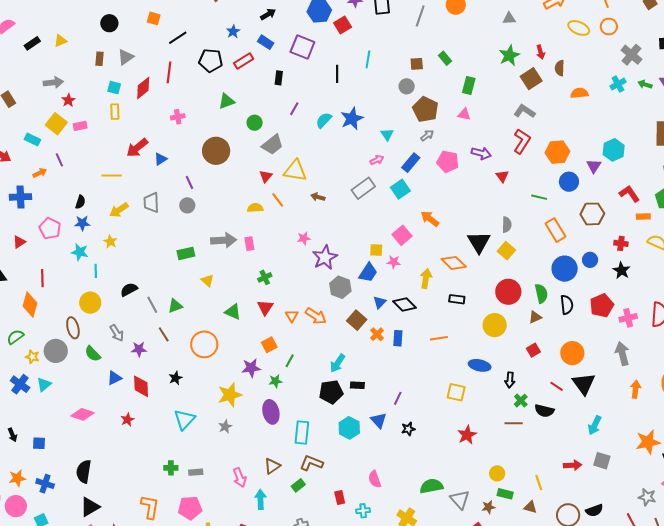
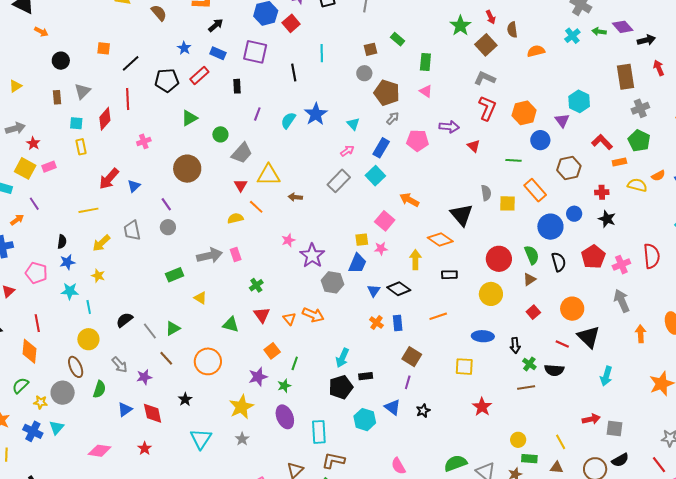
pink triangle: (464, 114) -> (426, 91), turned 32
yellow square: (506, 251) -> (507, 203), moved, turned -30
brown square: (357, 320) -> (412, 357), moved
green semicircle: (93, 354) -> (99, 389), turned -108
gray square: (602, 461) -> (614, 428), moved

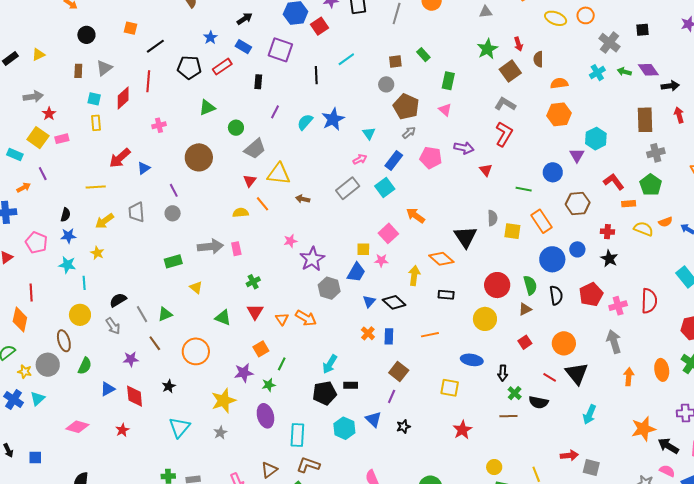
cyan line: (322, 53) -> (346, 59), turned 48
orange hexagon: (524, 113) -> (559, 114), moved
gray arrow: (120, 365) -> (113, 326), moved

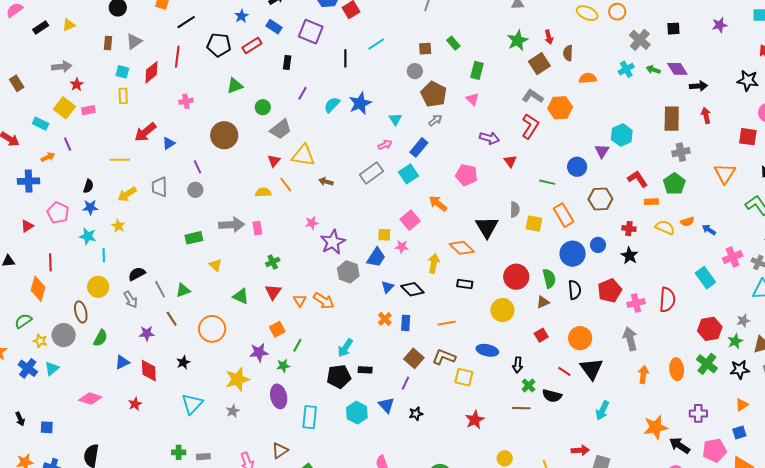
orange hexagon: (559, 114) -> (560, 108), moved
pink pentagon: (431, 158) -> (466, 175), moved
brown L-shape: (308, 465) -> (444, 357), moved

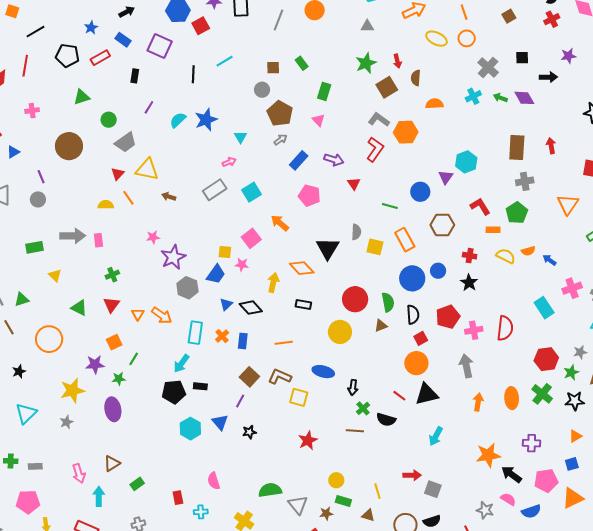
black arrow: (698, 86) -> (548, 77), moved
blue rectangle: (419, 147) -> (299, 160), moved
red square: (541, 335) -> (421, 338), moved
black triangle: (592, 369) -> (427, 394), turned 50
cyan rectangle: (310, 417) -> (195, 333), moved

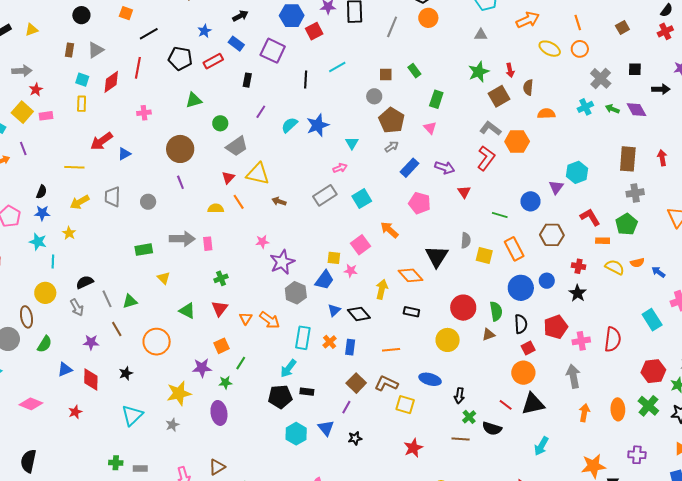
purple line: (41, 177) -> (180, 182), moved

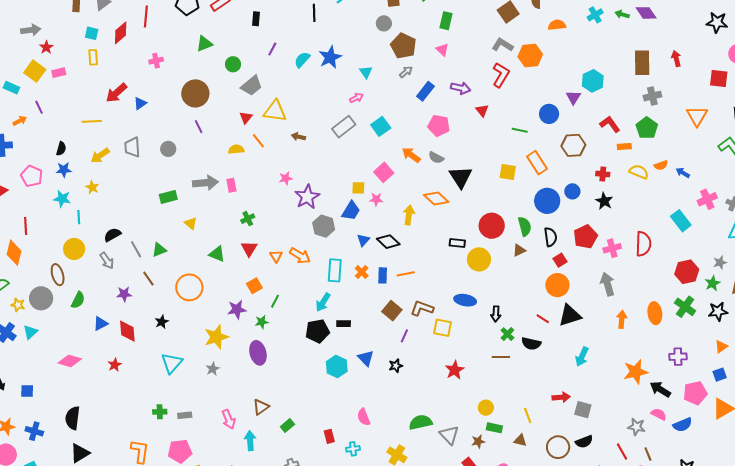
gray semicircle: (466, 240) -> (436, 158), moved, turned 119
black rectangle: (411, 312) -> (457, 243), moved
orange line: (391, 350) -> (406, 274), moved
purple line: (346, 407) -> (404, 336), moved

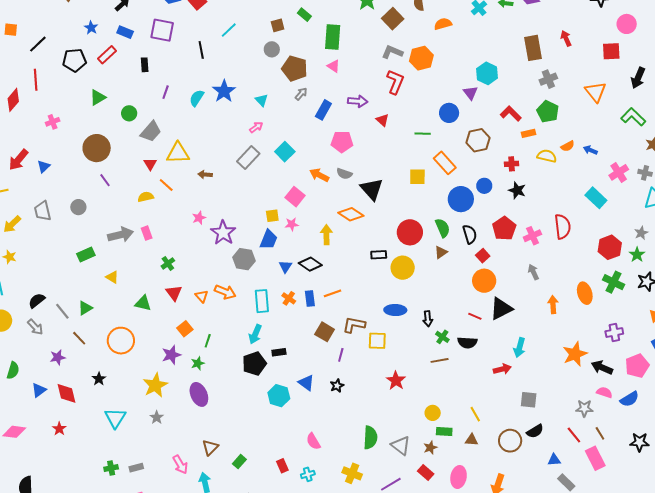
green rectangle: (446, 21) -> (333, 37), size x1.4
gray arrow: (607, 284) -> (533, 272), size x0.7
red arrow: (561, 397) -> (502, 369), moved
green semicircle: (421, 422) -> (370, 438), turned 115

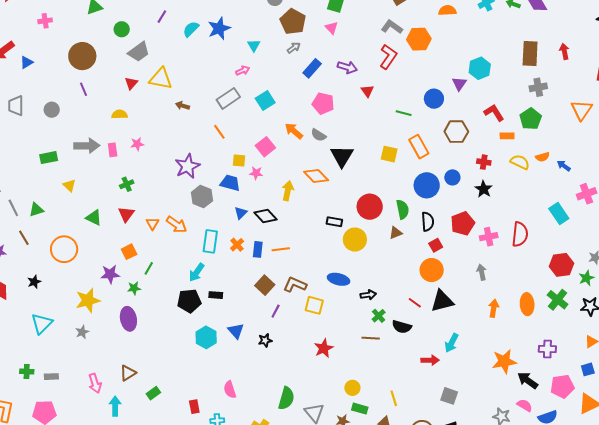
orange line: (166, 185) -> (219, 132), moved
pink star: (199, 218) -> (137, 144), moved
blue trapezoid: (269, 240) -> (230, 183), turned -110
black arrow: (428, 319) -> (368, 295), turned -105

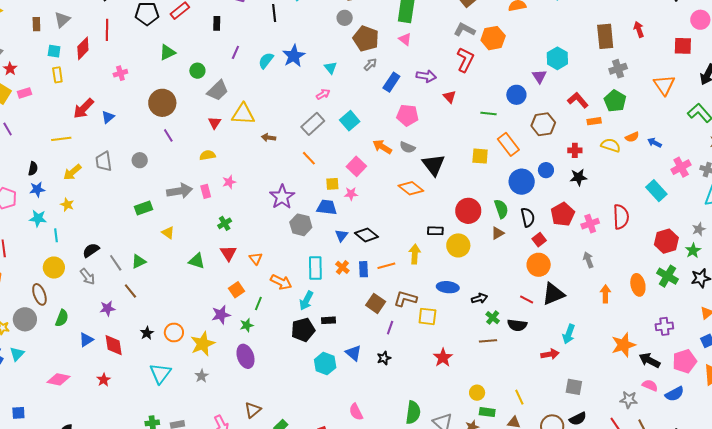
black star: (484, 189) -> (578, 177), turned -30
yellow arrow: (288, 191) -> (415, 254), moved
orange arrow: (177, 225) -> (281, 282), moved
orange circle: (64, 249) -> (174, 332), moved, size x0.7

